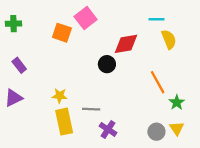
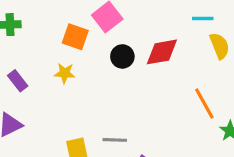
black circle: (107, 64) -> (122, 56), moved
yellow star: (60, 96) -> (65, 73), moved

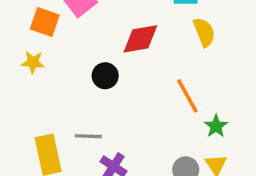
black circle: (122, 56) -> (105, 76), moved

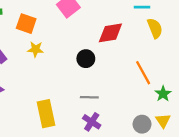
orange square: (45, 22) -> (26, 24), moved
gray line: (88, 136) -> (89, 97), moved

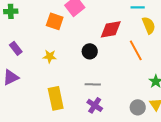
orange square: (26, 24) -> (55, 21), moved
yellow star: (36, 49) -> (50, 56), moved
orange line: (143, 73) -> (136, 50), moved

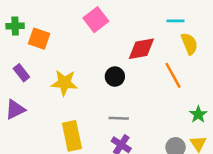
orange square: (55, 21) -> (39, 39), moved
yellow star: (50, 56) -> (64, 83), size x1.5

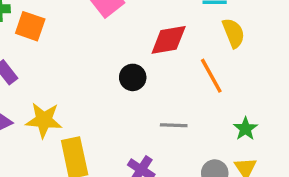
yellow star: (64, 83) -> (44, 120), moved
gray line: (119, 118) -> (174, 125), moved

